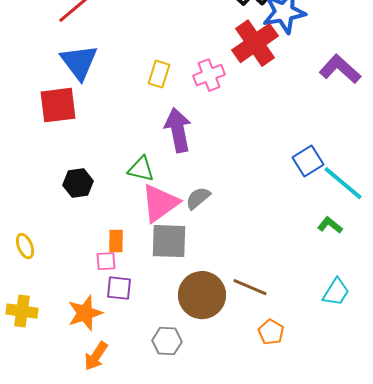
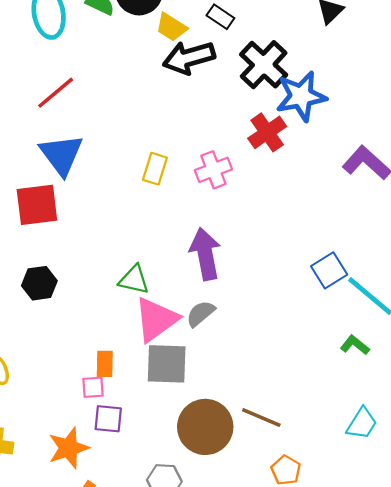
red cross: (255, 43) -> (267, 132), size x0.7
purple arrow: (178, 130) -> (205, 254), moved
black hexagon: (78, 183) -> (39, 283), moved

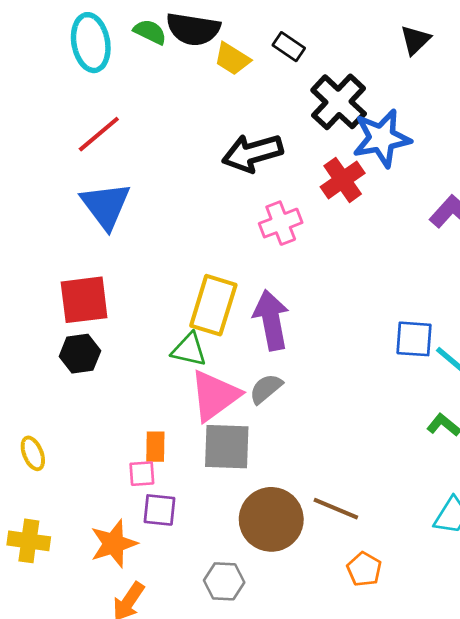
black arrow: (189, 58) -> (252, 153), moved
yellow rectangle: (155, 169) -> (213, 305), moved, size x1.6
red square: (37, 205) -> (84, 300), moved
blue square: (329, 270) -> (414, 339), turned 36

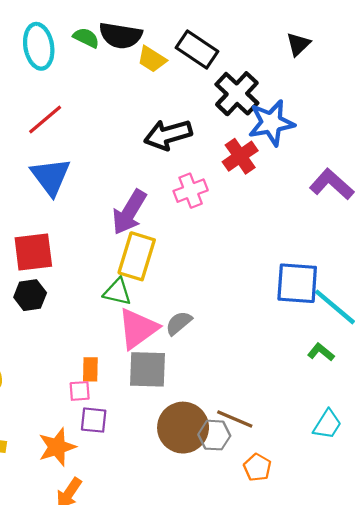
black rectangle: (289, 47) -> (197, 50), size x1.6
purple arrow: (271, 320) -> (129, 212), moved, turned -138
blue square: (414, 339) -> (297, 283), size x1.4
gray hexagon: (224, 581) -> (214, 435), moved

